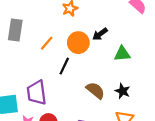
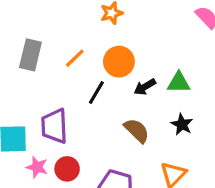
gray rectangle: (15, 30) -> (30, 55), moved
black arrow: (100, 34) -> (145, 87), moved
black star: (123, 91) -> (182, 124), moved

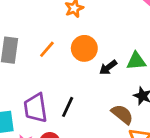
black line: (96, 93) -> (68, 107), moved
brown semicircle: (137, 130) -> (122, 114), moved

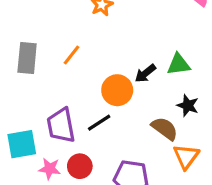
orange circle: (84, 48) -> (117, 90), moved
black line: (68, 107) -> (99, 123), turned 35

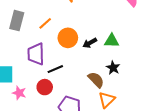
orange circle: (117, 90) -> (68, 38), moved
purple trapezoid: (61, 125) -> (36, 54), moved
red circle: (80, 166) -> (45, 87), moved

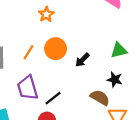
orange circle: (68, 38) -> (56, 49), moved
green triangle: (112, 41) -> (119, 50), moved

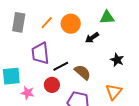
green triangle: (119, 50) -> (107, 17), moved
brown semicircle: (100, 98) -> (83, 72), moved

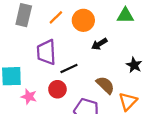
black arrow: (92, 38) -> (99, 44), moved
brown semicircle: (83, 72) -> (105, 85), moved

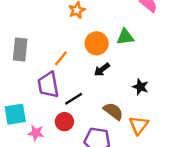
orange line: (56, 17) -> (61, 58), moved
orange circle: (83, 20) -> (97, 43), moved

